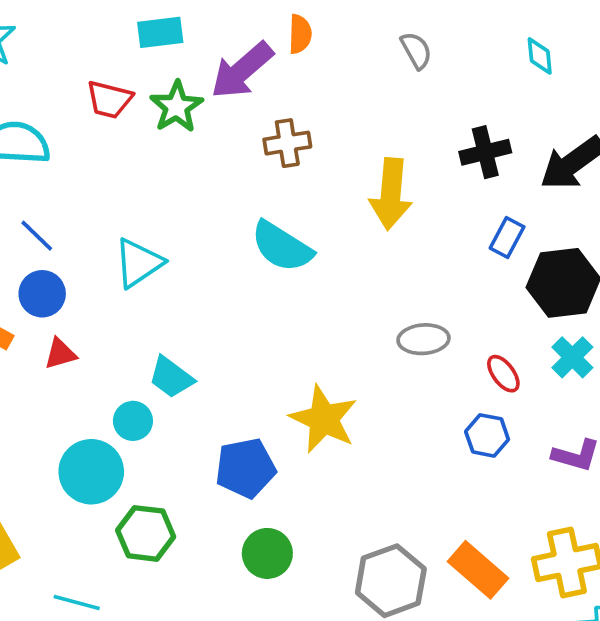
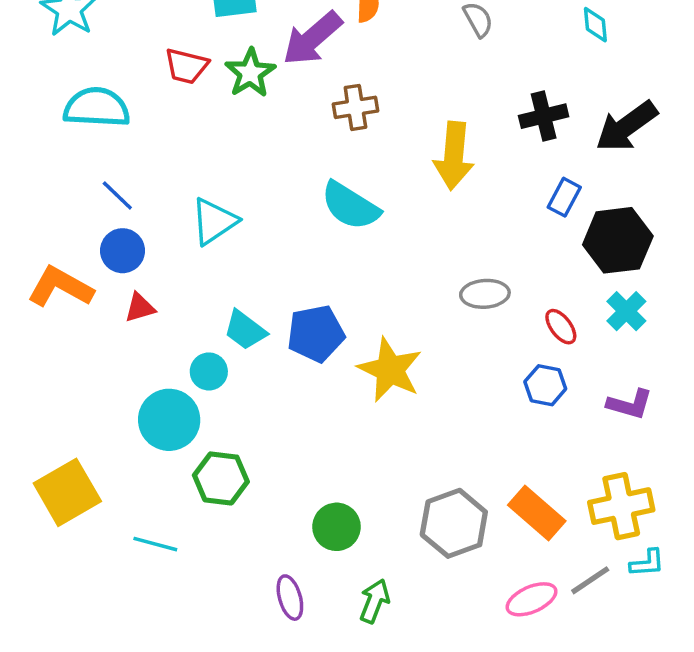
blue pentagon: (246, 468) -> (316, 334), moved
green circle: (267, 553) -> (337, 527), moved

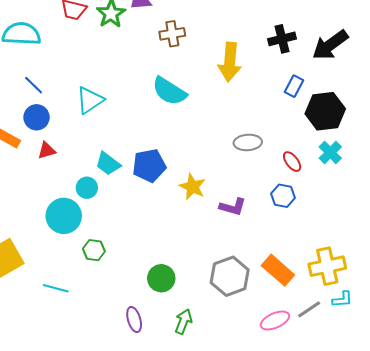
yellow star: (390, 370) -> (192, 187), size x0.7
purple L-shape: (630, 404) -> (233, 207), moved
green hexagon: (221, 478) -> (94, 250), size x0.7

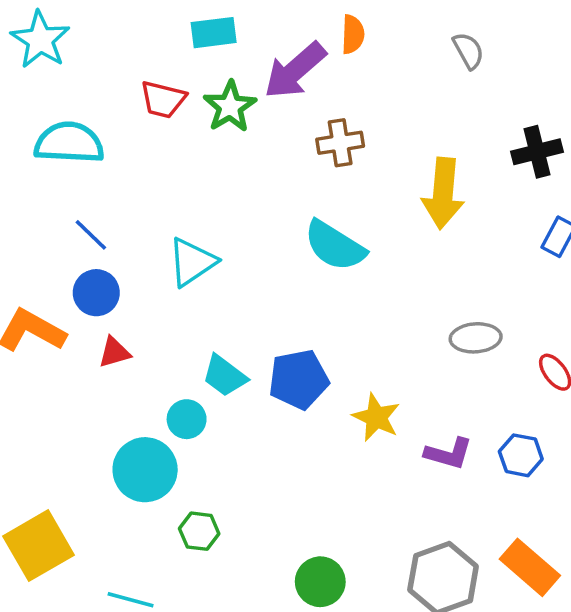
blue hexagon: (283, 196) -> (521, 455), moved

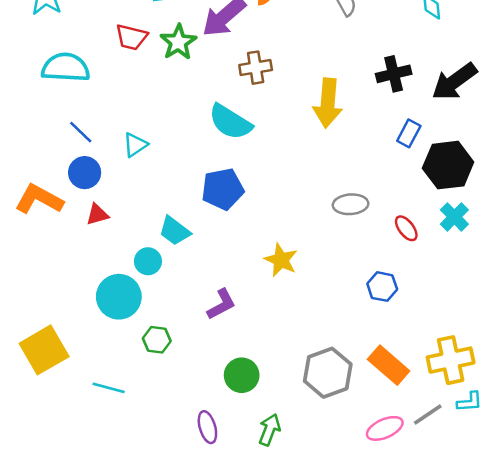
cyan semicircle: (335, 246) -> (230, 122), moved
cyan triangle: (192, 262) -> (135, 145), moved, size x0.7
blue pentagon: (299, 379) -> (223, 189), moved
purple L-shape: (449, 453) -> (221, 304), moved, turned -44

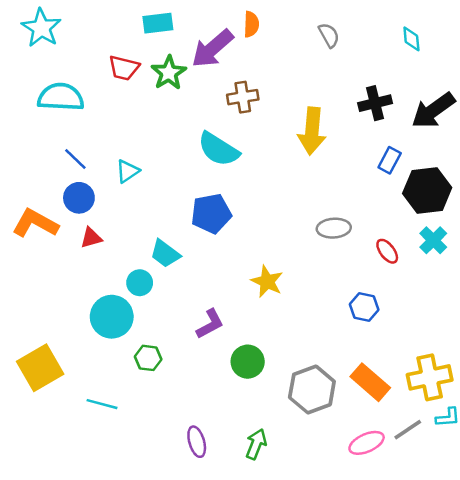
green circle: (242, 375) -> (248, 362), moved

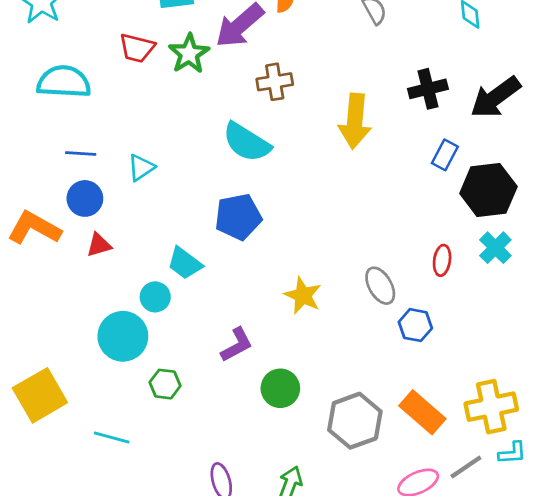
blue line: (75, 159) -> (81, 153), turned -40
gray ellipse: (334, 228) -> (380, 286), moved, turned 64
red ellipse: (387, 251) -> (442, 260), turned 45

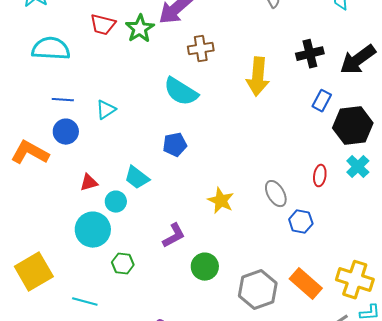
blue pentagon: (238, 217) -> (175, 145), size x0.7
red triangle: (99, 245) -> (89, 183), moved
yellow cross: (491, 407) -> (355, 280), turned 30

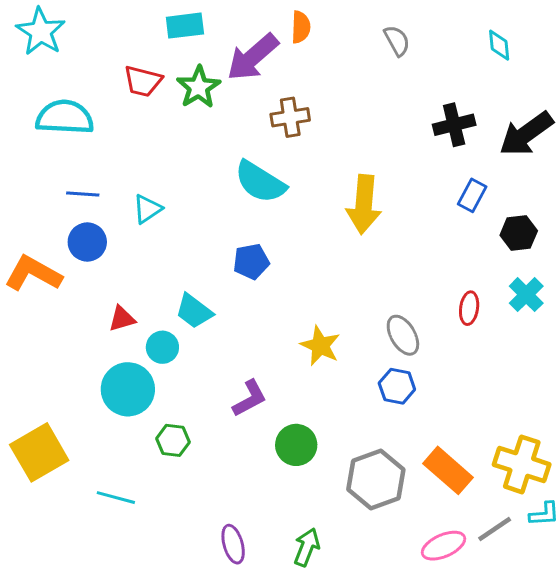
yellow arrow: (258, 77) -> (364, 204), moved
black hexagon: (353, 126) -> (519, 233), size x0.6
blue hexagon: (301, 222) -> (397, 386), moved

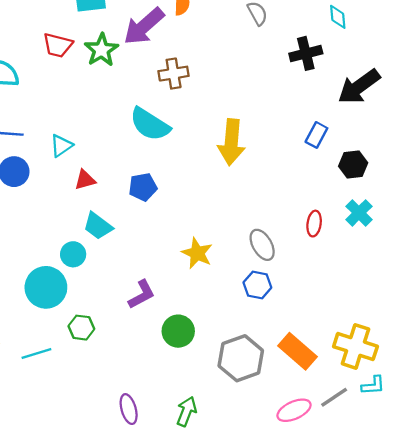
black cross: (454, 125) -> (306, 53), moved
red triangle: (122, 319) -> (85, 180), moved
cyan line: (116, 498) -> (36, 354), moved, turned -32

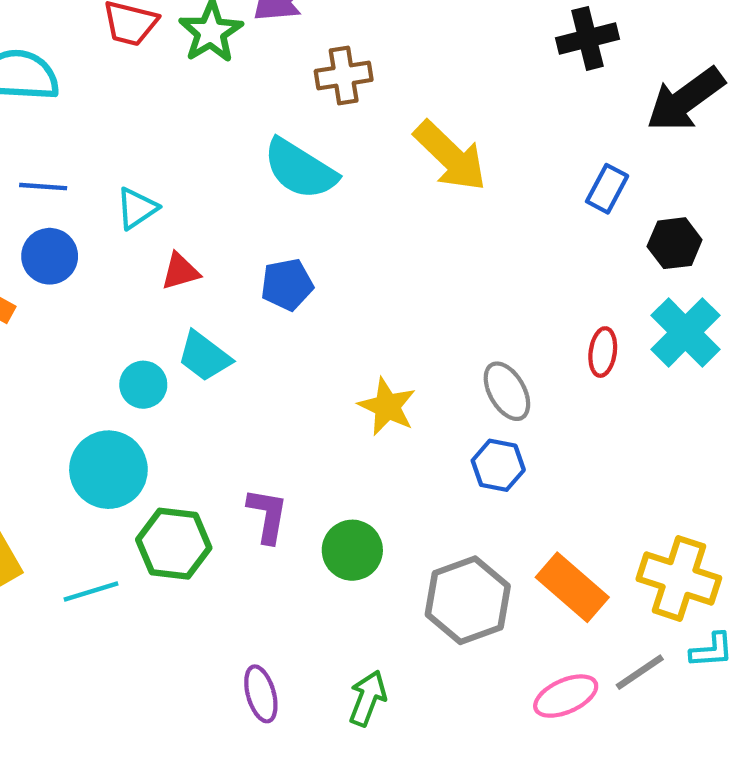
yellow arrow: (231, 142) -> (450, 156), moved, turned -51
cyan cross: (359, 213) -> (685, 332), size x1.4
cyan circle: (73, 254) -> (143, 385), moved
purple L-shape: (142, 294) -> (267, 515), moved, turned -52
green hexagon: (81, 328) -> (174, 544), size x1.5

